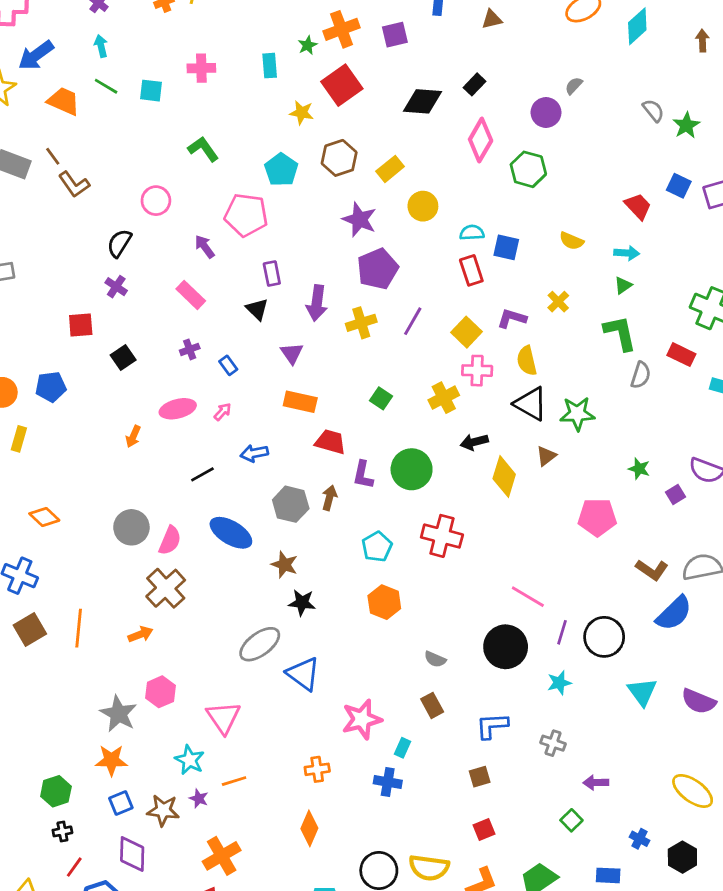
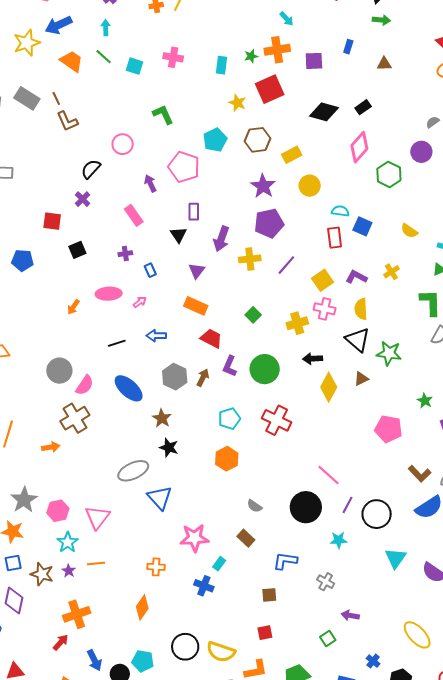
purple circle: (546, 112) -> (421, 152), moved
pink hexagon: (161, 692) -> (58, 511), moved
brown rectangle: (432, 705) -> (246, 538), turned -30

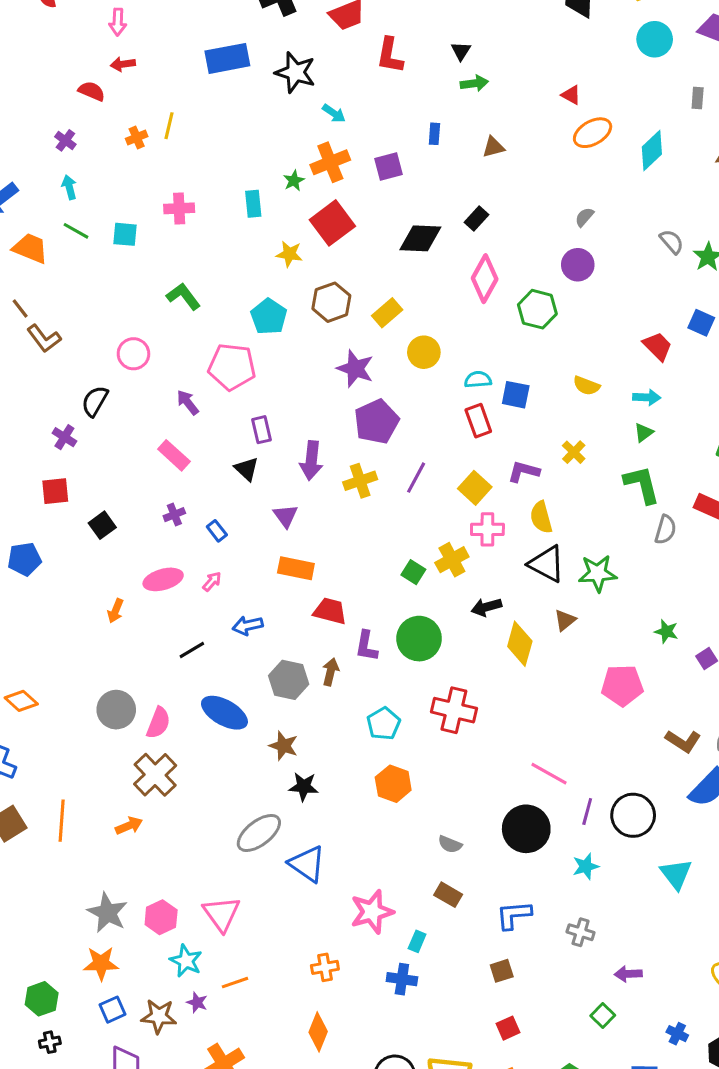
purple cross: (83, 199) -> (64, 437), moved
green square: (253, 315) -> (413, 572), moved

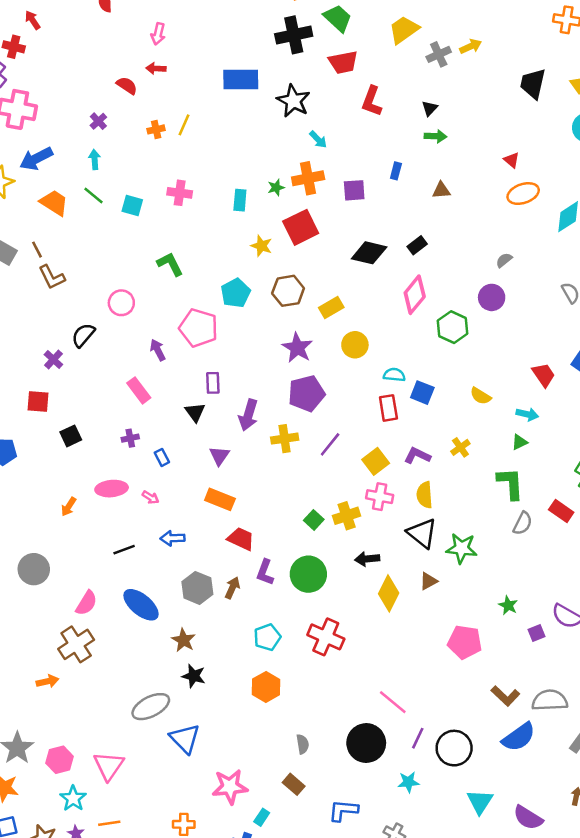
pink arrow: (212, 581) -> (150, 497), turned 70
gray circle: (116, 710) -> (34, 569), moved
gray semicircle: (450, 844) -> (303, 744), turned -132

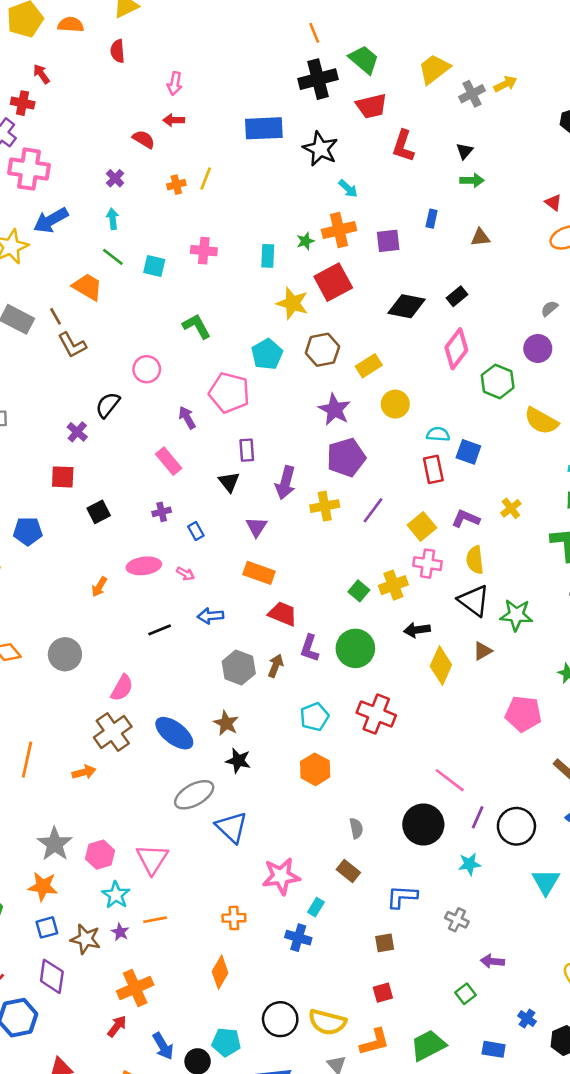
orange trapezoid: (54, 203) -> (87, 287), moved
yellow star: (261, 246) -> (292, 303), size x1.4
yellow semicircle: (481, 396) -> (541, 421), moved, size x1.5
blue ellipse: (141, 605) -> (174, 733), moved

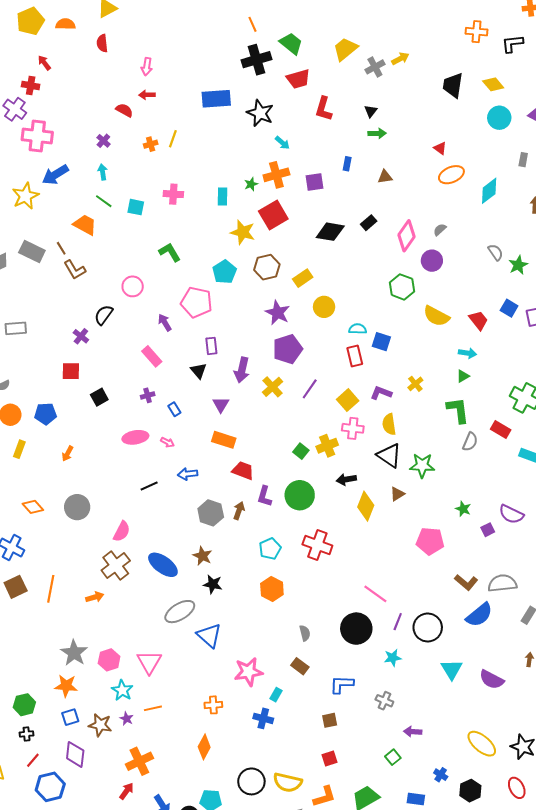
pink diamond: (456, 349) -> (406, 236), moved
yellow cross: (325, 506) -> (273, 387), turned -30
orange arrow: (99, 587) -> (68, 454), moved

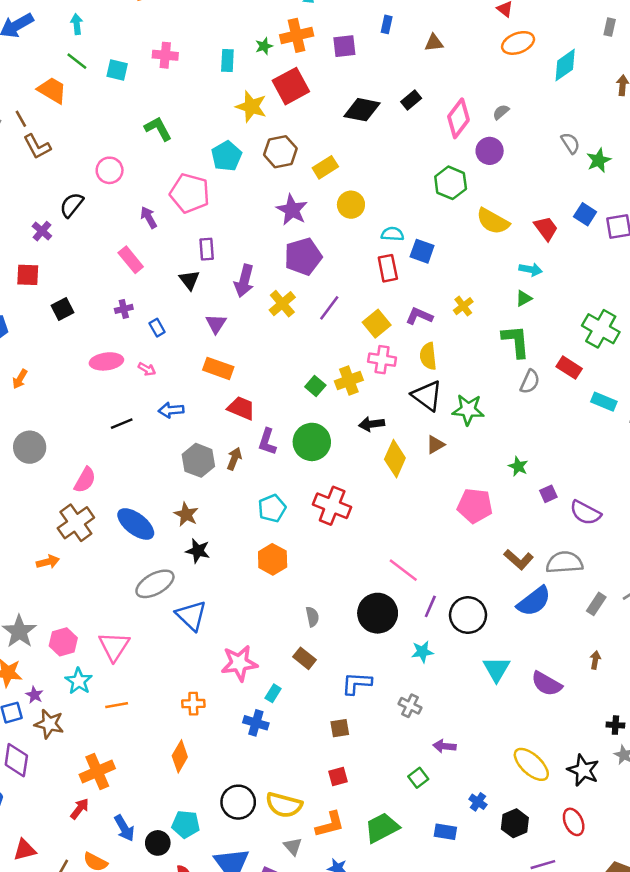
purple semicircle: (511, 514) -> (585, 513), moved
purple star: (127, 719) -> (34, 695), moved

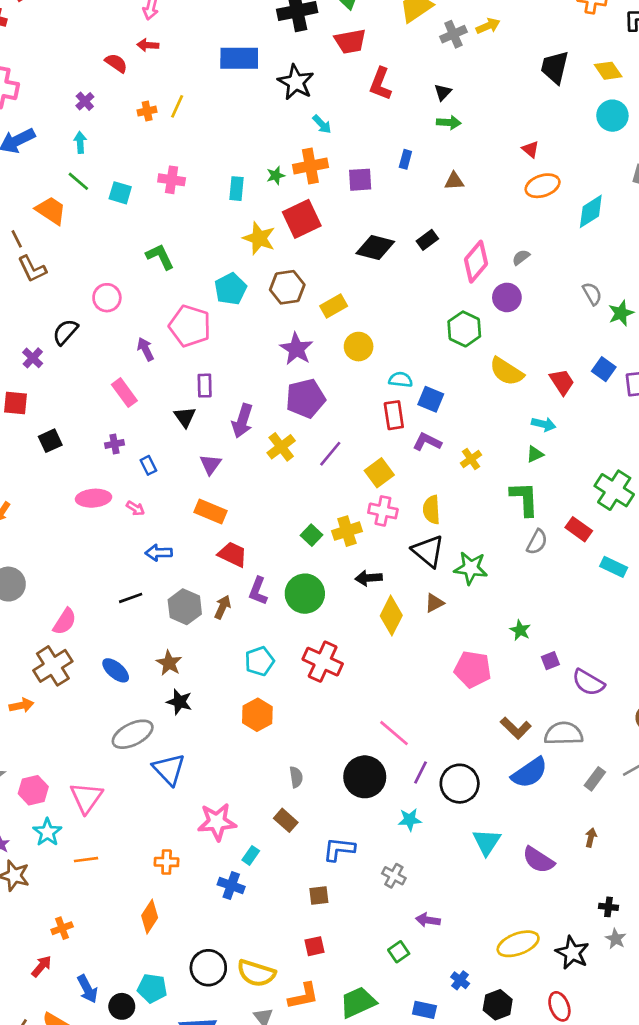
purple L-shape: (419, 316) -> (427, 442), moved
black line: (122, 424) -> (131, 598), moved
blue ellipse: (136, 524) -> (116, 670), size x0.7
yellow ellipse: (531, 764) -> (518, 944), turned -66
orange cross: (97, 772) -> (62, 928), size x0.6

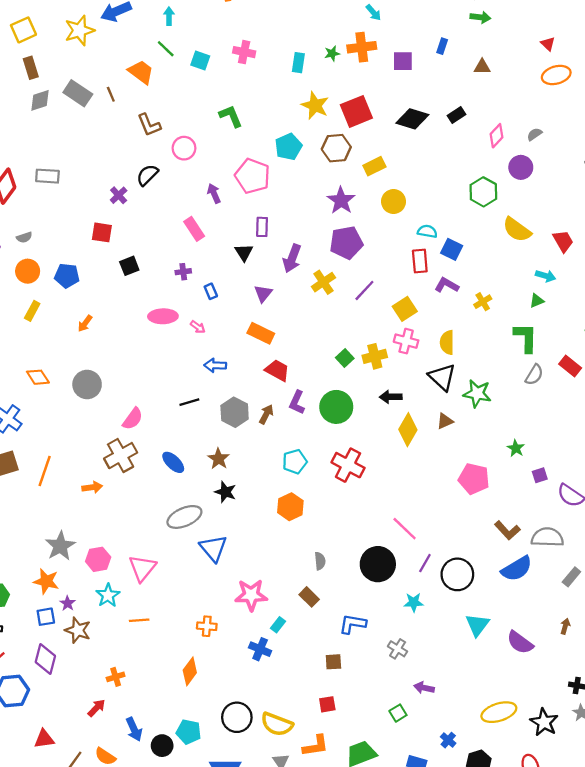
red square: (302, 219) -> (356, 111), moved
pink diamond: (476, 262) -> (496, 136), size x0.7
brown L-shape: (32, 269) -> (149, 125), moved

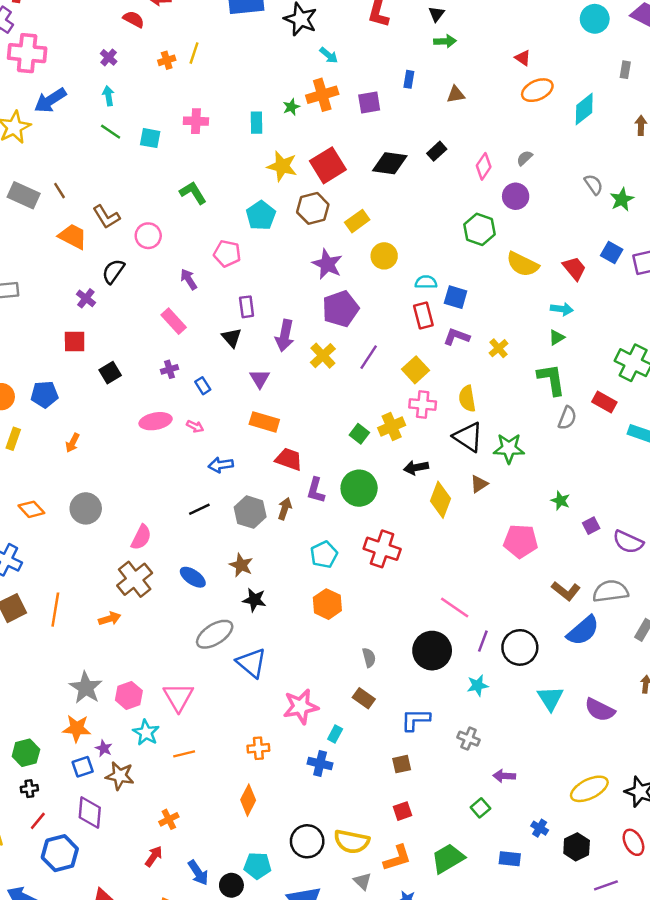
orange trapezoid: (141, 72) -> (73, 236), moved
pink pentagon: (252, 176) -> (227, 254), size x0.7

